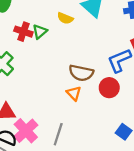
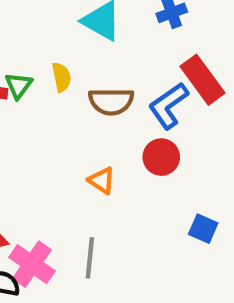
yellow semicircle: (65, 18) -> (61, 77), moved, turned -112
brown semicircle: (81, 73) -> (111, 101), moved

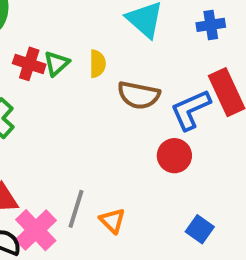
orange triangle: (102, 180) -> (112, 221), moved
gray line: (90, 258) -> (76, 209), moved

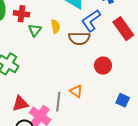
red cross: (29, 64) -> (22, 14), moved
blue L-shape: (191, 110) -> (91, 21), moved
orange triangle: (112, 221) -> (76, 91), moved

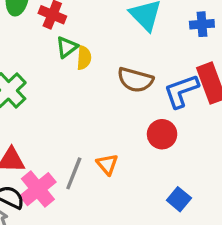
blue L-shape: (91, 21) -> (181, 91), moved
yellow semicircle: (55, 26) -> (84, 58), moved

